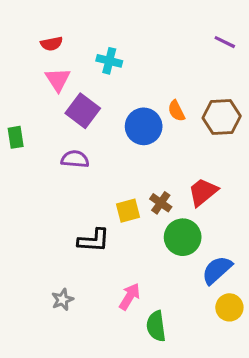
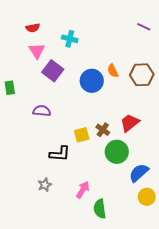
purple semicircle: (75, 159) -> (42, 111), moved
gray star: (62, 300) -> (45, 185), moved

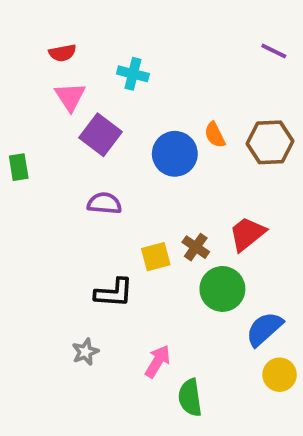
purple semicircle: (42, 111) -> (104, 203), moved

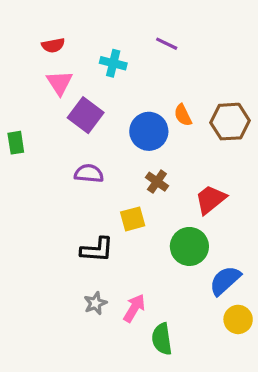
purple line: (274, 51) -> (167, 44), moved
brown cross: (196, 247) -> (157, 182), moved
gray star: (85, 352) -> (95, 303), moved

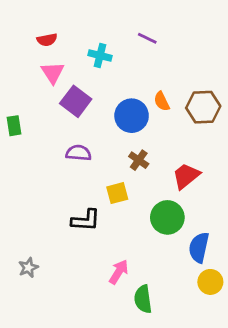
blue semicircle: (225, 281) -> (199, 248), turned -36
gray star: (95, 303) -> (28, 268), moved

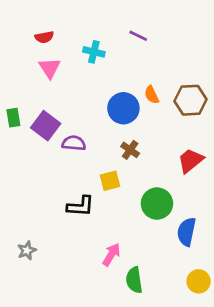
purple square: (76, 101) -> (46, 126), moved
red trapezoid: (186, 176) -> (191, 161), moved
yellow circle: (210, 282) -> (199, 281), moved

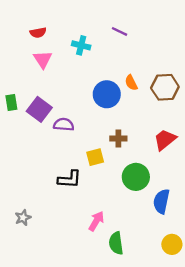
brown cross: (130, 150) -> (118, 138), moved, turned -35

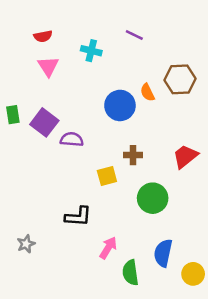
brown hexagon: (165, 87) -> (180, 79), moved
black L-shape: (70, 179) -> (78, 216), moved
blue semicircle: (161, 201) -> (163, 253), moved

